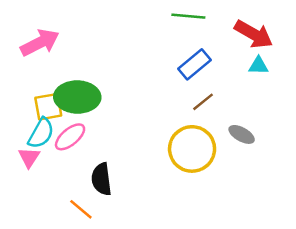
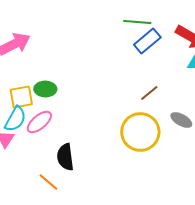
blue rectangle: (194, 64) -> (147, 41), moved
green ellipse: (77, 97) -> (45, 89), size x0.6

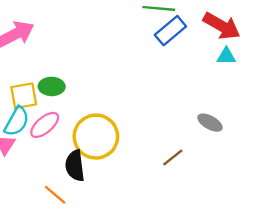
brown line: (149, 93) -> (173, 157), moved
yellow circle: (140, 132) -> (96, 137), moved

